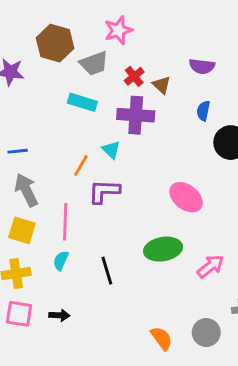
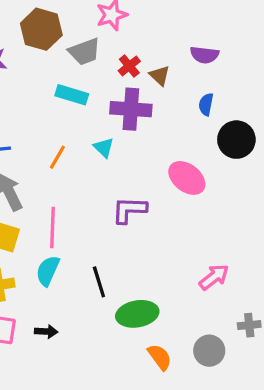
orange line: (81, 166) -> (57, 157), moved
purple L-shape: (104, 191) -> (129, 210), moved
pink ellipse: (186, 197) -> (187, 178), moved
green ellipse: (163, 249) -> (137, 314), moved
cyan semicircle: (61, 261) -> (48, 271), size x1.4

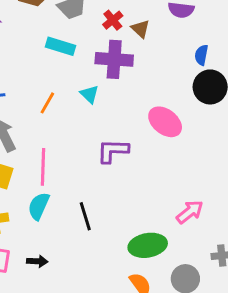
blue semicircle: (206, 104) -> (201, 55), moved
green ellipse: (137, 314) -> (148, 245), moved

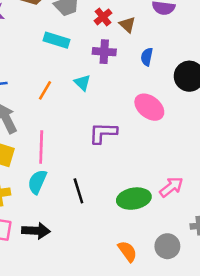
blue semicircle: (201, 55) -> (147, 57), moved
purple cross: (114, 59) -> (104, 52), size x0.7
green ellipse: (148, 245) -> (134, 199), moved
black arrow: (37, 261) -> (36, 231), size x1.5

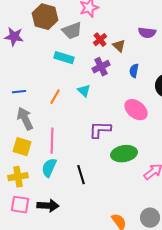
purple cross: (104, 52) -> (101, 67), turned -30
green ellipse: (134, 199) -> (124, 154), moved

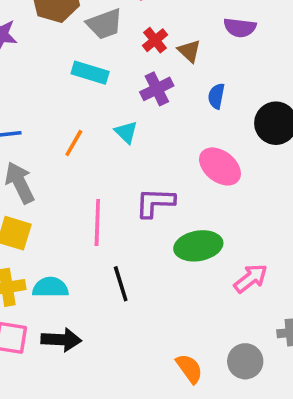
pink line: (52, 141) -> (97, 222), moved
cyan semicircle: (49, 168) -> (50, 287), moved, turned 66

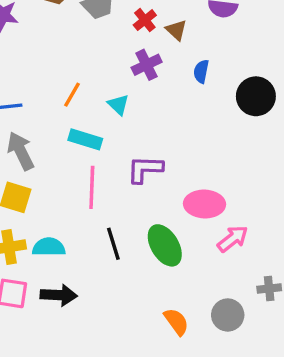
cyan rectangle: (90, 73) -> (85, 139), moved
orange line: (74, 143) -> (72, 95), moved
pink ellipse: (220, 166) -> (205, 204), moved, turned -36
green ellipse: (198, 246) -> (165, 245), moved, turned 69

